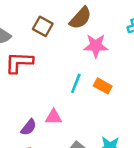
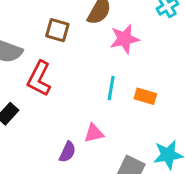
red L-shape: (19, 62) -> (39, 79), turned -52
orange rectangle: (103, 86) -> (145, 96), moved

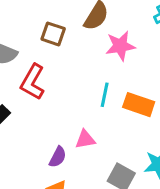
orange rectangle: (145, 96) -> (139, 105), size x1.4

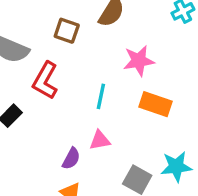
pink star: (120, 46) -> (139, 61), moved
cyan line: (105, 95) -> (101, 96), moved

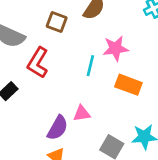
cyan line: (101, 96) -> (90, 66), moved
purple semicircle: (71, 159) -> (58, 128), size x1.4

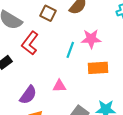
orange rectangle: (128, 85) -> (98, 68), turned -30
purple semicircle: (58, 128) -> (28, 95), moved

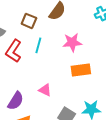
cyan line: (70, 50) -> (38, 45), moved
pink triangle: (59, 86) -> (45, 90), turned 32

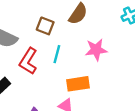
orange rectangle: (81, 70) -> (78, 84), moved

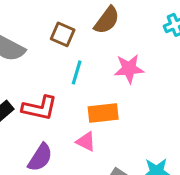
red L-shape: (28, 61) -> (40, 108), moved, turned -112

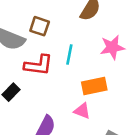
brown square: (63, 34) -> (40, 26), moved
red L-shape: (40, 108) -> (38, 65), moved

